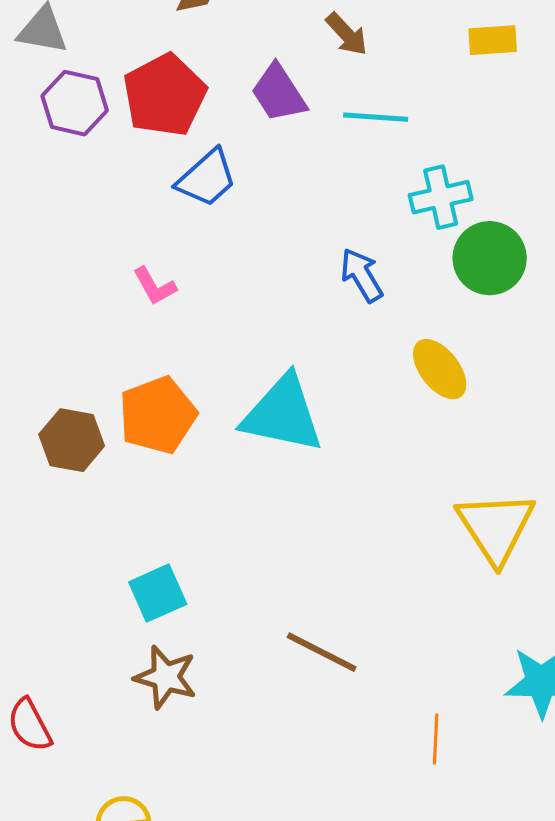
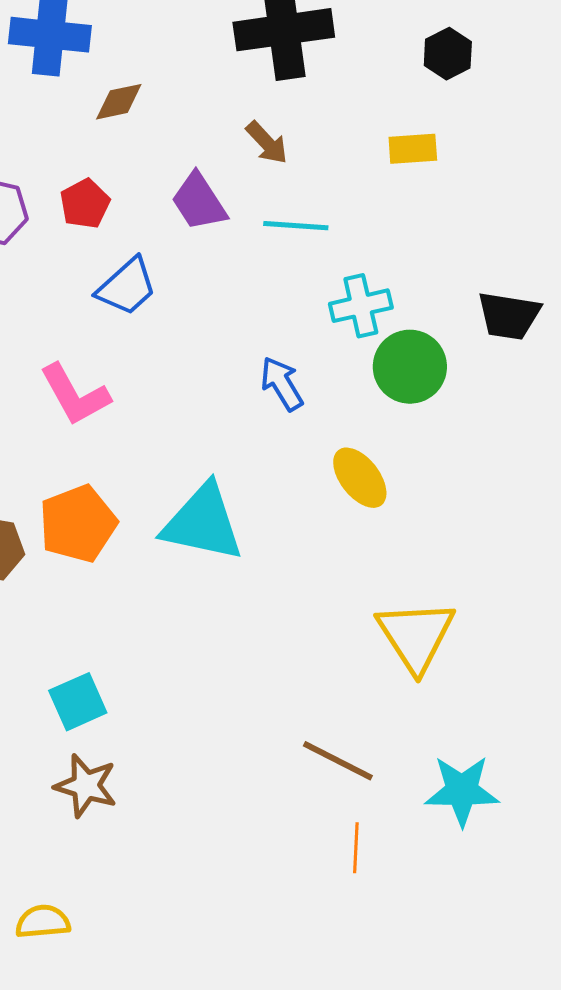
red pentagon: (165, 95) -> (85, 204), size x0.6
pink L-shape: (155, 286) -> (75, 395), size x1.6
brown line: (322, 652) -> (338, 761), moved

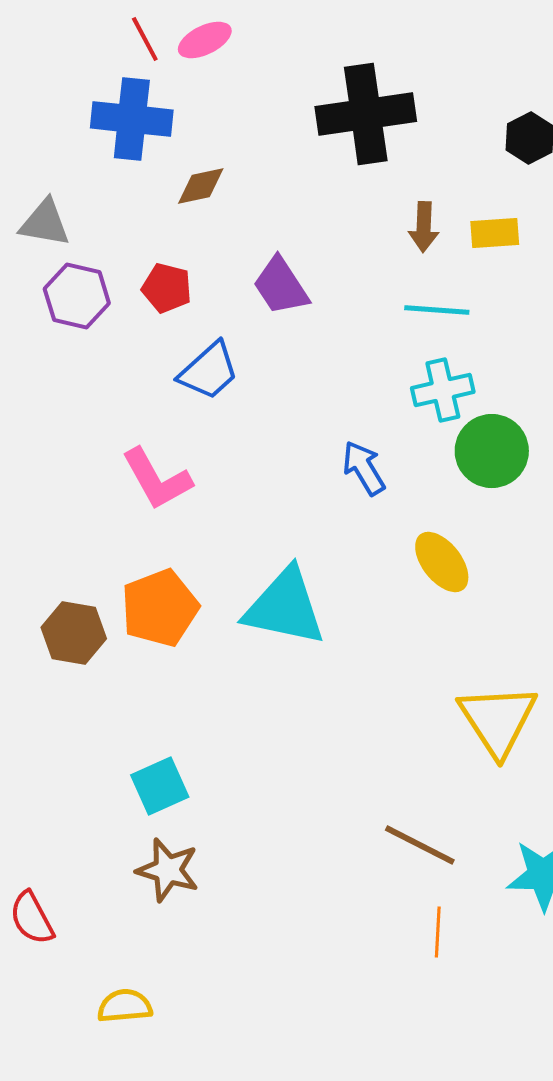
brown arrow: (267, 143) -> (424, 227), moved, turned 45
red pentagon: (85, 204) -> (167, 288), turned -30
cyan line: (296, 226) -> (437, 310), moved

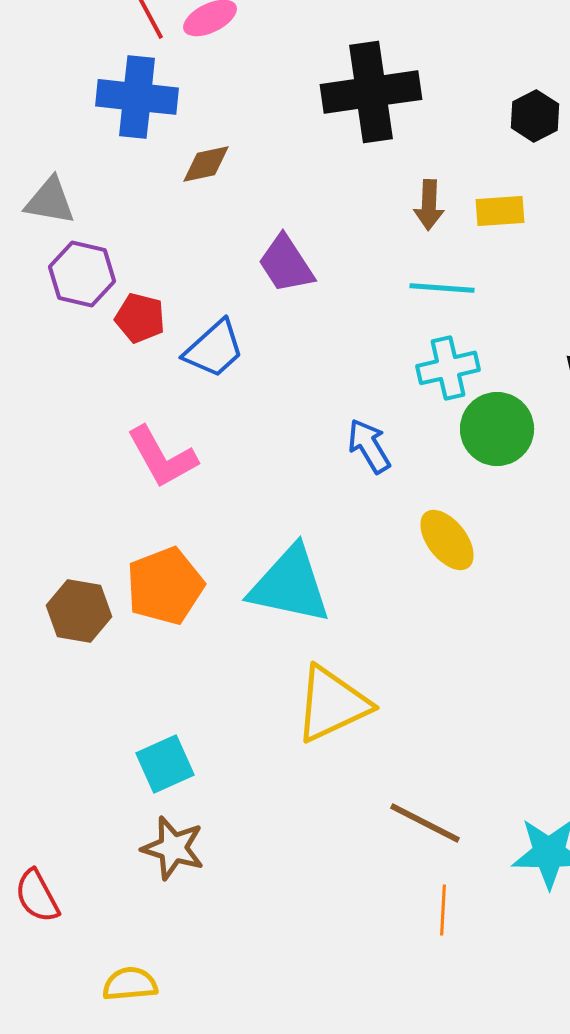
red pentagon: (167, 288) -> (140, 318), moved
yellow triangle: (498, 720) -> (332, 704), moved, turned 38

